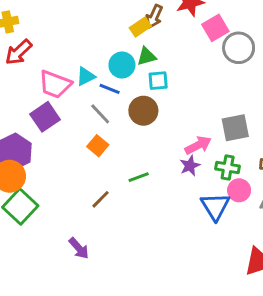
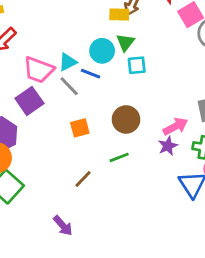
yellow rectangle: (140, 27) -> (119, 14), turned 36
green triangle: (146, 56) -> (125, 42), turned -36
brown circle: (143, 111) -> (126, 119), moved
gray line: (100, 114) -> (69, 86), moved
orange square: (98, 146) -> (80, 128), turned 36

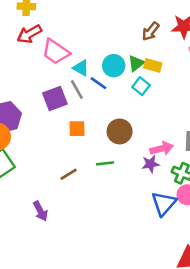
yellow rectangle: (119, 14) -> (153, 65), moved
cyan triangle: (68, 62) -> (81, 68), turned 42
cyan square: (137, 65) -> (141, 86), turned 30
pink trapezoid: (39, 70) -> (56, 52), moved
purple square: (29, 101) -> (55, 98), moved

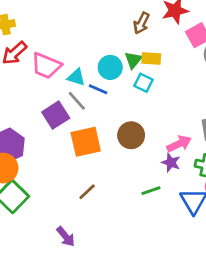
orange square: (77, 129) -> (86, 142), size x1.6
green line: (105, 163) -> (151, 191), moved
purple star: (151, 164) -> (171, 163), turned -30

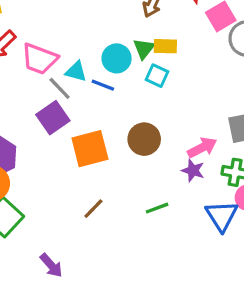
gray line: (77, 101) -> (60, 88), moved
green line: (151, 191) -> (157, 208), moved
purple arrow: (66, 237) -> (51, 265), moved

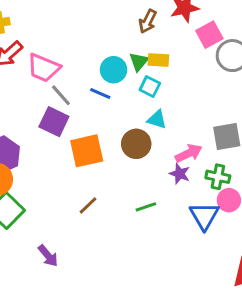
cyan triangle: (76, 71) -> (157, 119), moved
purple square: (53, 118) -> (54, 122), turned -32

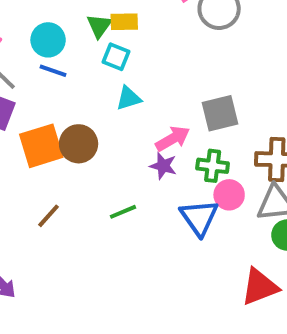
cyan circle: (114, 70) -> (48, 40), moved
cyan triangle: (157, 119) -> (129, 98), turned -30
brown circle: (136, 144) -> (79, 144), moved

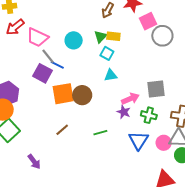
blue line: (53, 71) -> (57, 65), moved
pink circle: (229, 195) -> (164, 143), moved

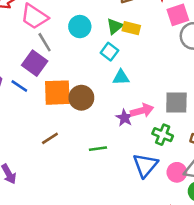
cyan square: (107, 53) -> (109, 52), moved
blue line: (57, 65) -> (19, 86), moved
purple star: (124, 112) -> (124, 118), moved

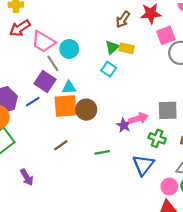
cyan circle: (80, 27) -> (69, 49), moved
cyan triangle: (121, 77) -> (69, 87), moved
blue line: (19, 86) -> (33, 102), turned -64
pink circle: (177, 172) -> (169, 186), moved

